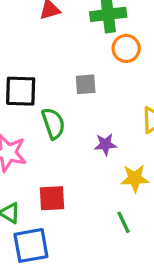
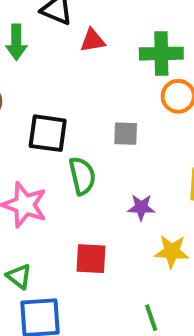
red square: (52, 198) -> (91, 259), moved
green line: (124, 222) -> (151, 318), moved

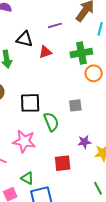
gray square: (126, 134) -> (75, 105), moved
purple star: (141, 207) -> (84, 142), moved

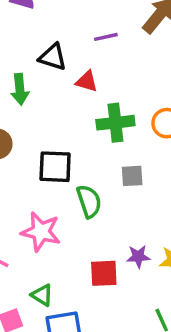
red triangle: (45, 52) -> (87, 81), turned 32
green cross: (81, 53) -> (115, 123), moved
purple star: (84, 142) -> (138, 256), moved

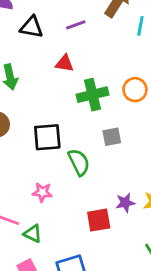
black triangle: (53, 57) -> (32, 27), moved
pink star: (41, 232) -> (42, 192), size x0.6
green triangle: (42, 295) -> (33, 234), moved

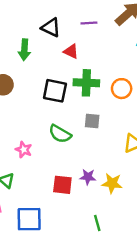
black triangle: (32, 27) -> (51, 28), moved
black square: (47, 137) -> (55, 91), moved
green semicircle: (79, 162) -> (60, 134), turned 130

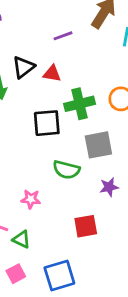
black triangle: (51, 28) -> (23, 67), moved, turned -48
gray square: (92, 121) -> (98, 145), size x1.5
purple star: (88, 177) -> (109, 187), moved

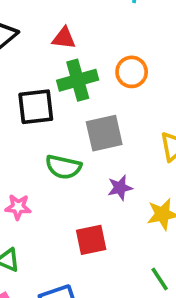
red triangle: (52, 74) -> (64, 38), moved

